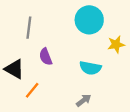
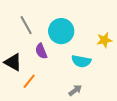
cyan circle: (89, 20) -> (61, 31), moved
gray line: (29, 28) -> (26, 25), turned -36

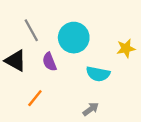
black triangle: (13, 62) -> (16, 61), moved

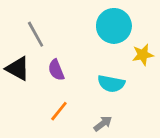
cyan circle: (74, 38) -> (114, 26), moved
orange line: (35, 98) -> (59, 111), moved

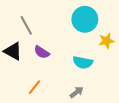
purple semicircle: (56, 70) -> (42, 52), turned -35
orange line: (59, 111) -> (35, 87), moved

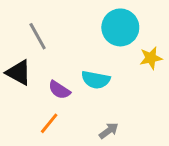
purple semicircle: (42, 52) -> (59, 90), moved
cyan semicircle: (83, 62) -> (96, 80), moved

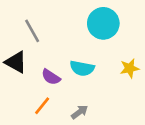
yellow star: (151, 58) -> (130, 68), moved
gray arrow: (109, 131) -> (80, 112), moved

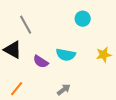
cyan circle: (103, 23) -> (83, 19), size x0.6
orange line: (42, 106) -> (17, 89), moved

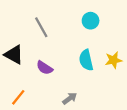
gray line: (26, 25) -> (41, 27), moved
cyan semicircle: (66, 55) -> (86, 60), moved, turned 66

